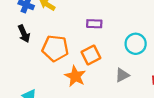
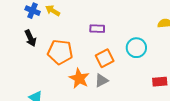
orange square: (91, 55) -> (105, 58), moved
gray triangle: (122, 75) -> (101, 81), moved

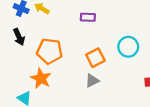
purple rectangle: (97, 29) -> (88, 17), moved
orange star: (79, 78) -> (41, 78), moved

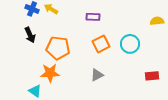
orange square: (95, 58) -> (101, 44), moved
orange star: (41, 78) -> (50, 73), turned -30

